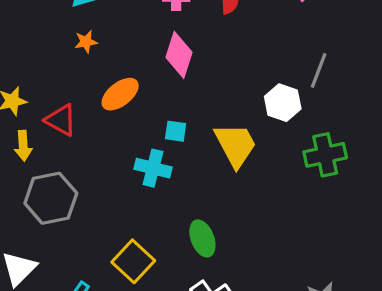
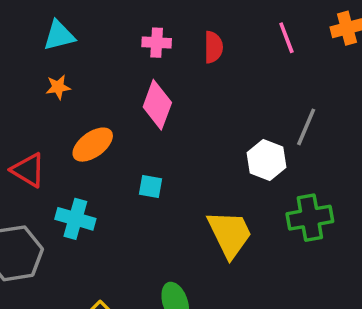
yellow trapezoid: (235, 145) -> (230, 234), moved
cyan cross: (153, 168) -> (75, 219), moved

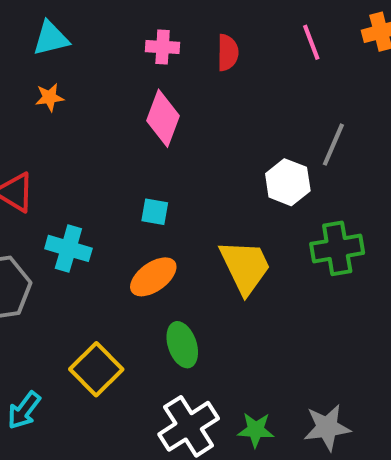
orange ellipse: (93, 145) -> (153, 277), moved

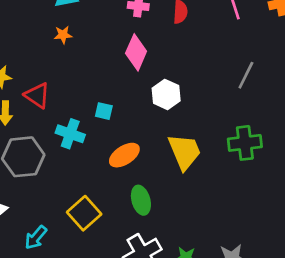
white hexagon: (288, 182) -> (166, 94), moved
cyan square: (155, 212) -> (104, 111), moved

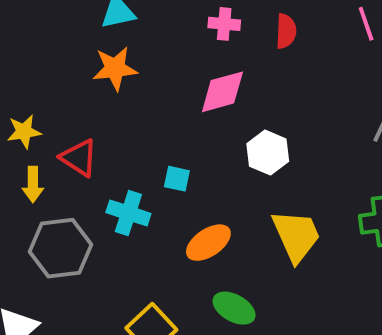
orange star: (63, 35) -> (115, 68), size x1.6
pink diamond: (136, 52) -> (222, 92), turned 52
green ellipse: (141, 200) -> (234, 308), turned -44

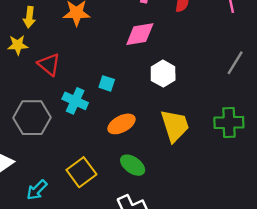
yellow arrow: (33, 185) -> (29, 17), moved

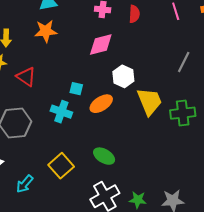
cyan cross: (75, 101) -> (61, 112), moved
orange ellipse: (121, 124) -> (101, 104), moved
yellow trapezoid: (175, 126) -> (150, 101), moved

